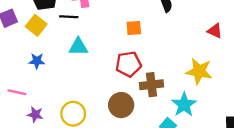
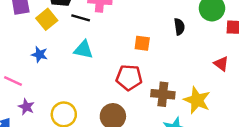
brown cross: (152, 85) -> (163, 94), moved

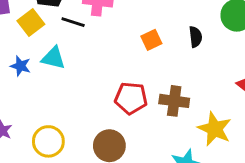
orange square: (142, 43) -> (151, 40), moved, turned -35
cyan triangle: (83, 50) -> (53, 58), moved
brown cross: (163, 94) -> (174, 101), moved

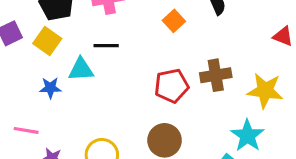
black line: (73, 22) -> (106, 46), moved

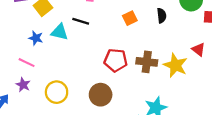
yellow star: (265, 91) -> (175, 65), moved
pink line: (26, 130) -> (27, 63), moved

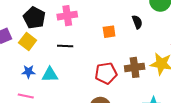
orange square: (130, 18) -> (109, 32), turned 32
cyan triangle: (59, 32) -> (50, 75), moved

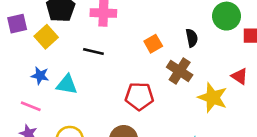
orange square: (109, 32) -> (153, 44), turned -32
brown cross: (135, 67) -> (180, 71), moved, turned 30

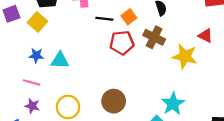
black line: (93, 51) -> (104, 19), moved
red pentagon: (139, 96) -> (122, 43), moved

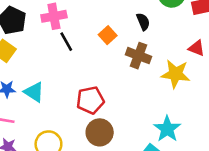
black line: (104, 19) -> (66, 42), moved, turned 60
red pentagon: (122, 43) -> (90, 100), moved
cyan triangle: (60, 60) -> (34, 92), turned 36

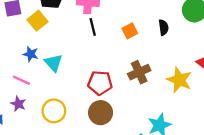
brown cross: (139, 56) -> (139, 72), moved, turned 30

